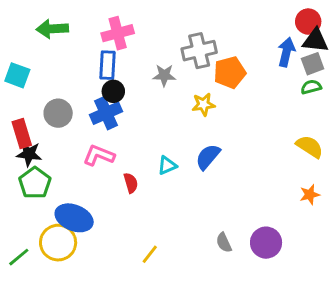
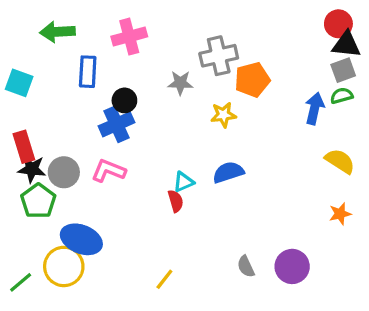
blue arrow: (286, 52) -> (314, 108), moved
blue rectangle: (108, 65) -> (88, 72), moved
gray circle: (58, 113) -> (64, 172), moved
blue semicircle: (208, 157) -> (228, 172), turned 32
red semicircle: (131, 183) -> (176, 201), moved

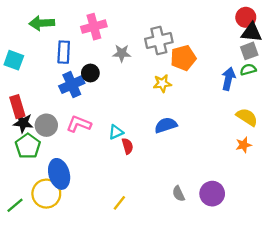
gray star: (180, 83) -> (122, 53), moved
blue cross: (116, 124) -> (72, 85), moved
cyan triangle: (184, 182) -> (116, 132), moved
orange star: (340, 214) -> (243, 145), moved
blue ellipse: (81, 239) -> (59, 174), turned 52

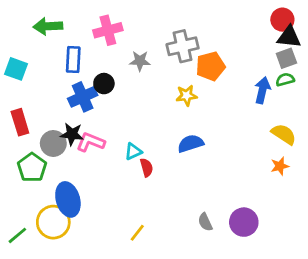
black star: (23, 123) -> (72, 134), moved

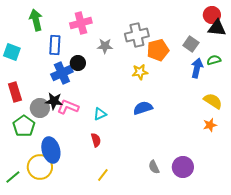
green arrow: (48, 26) -> (36, 20), turned 80
gray square: (286, 58) -> (191, 44), moved, turned -35
red semicircle: (147, 167) -> (96, 140), moved

